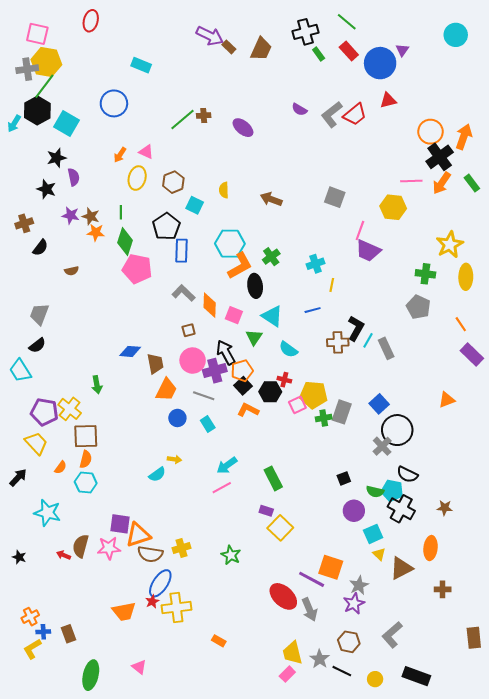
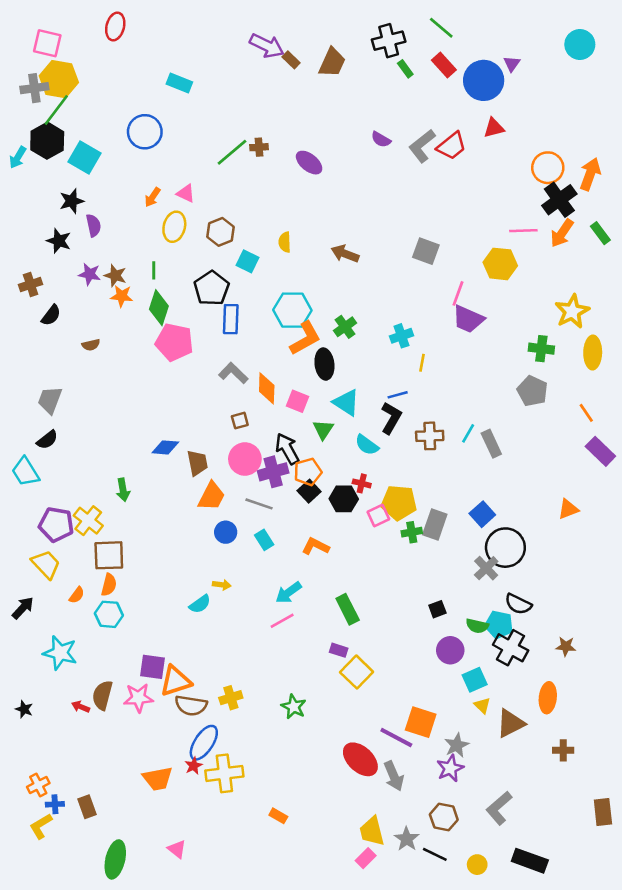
black L-shape: (356, 328) -> (391, 418), moved
orange L-shape: (248, 410) -> (315, 546), moved

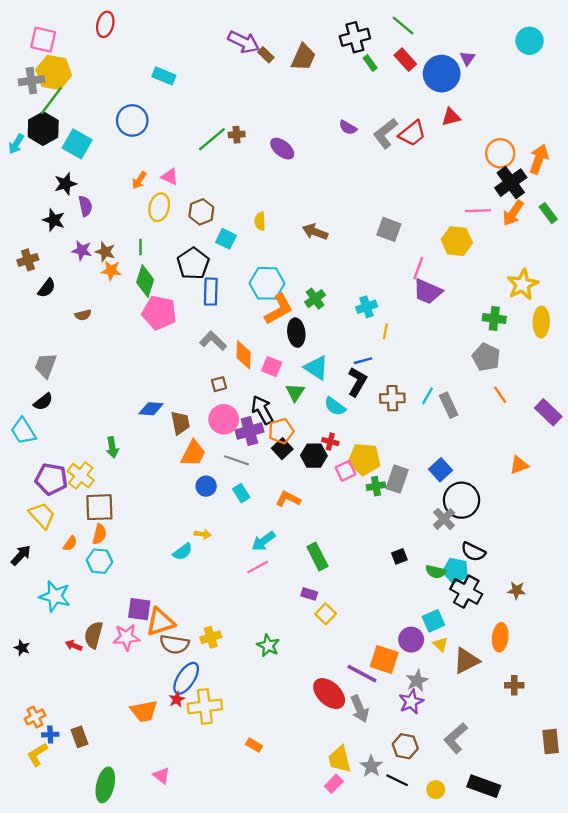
orange line: (586, 413) -> (500, 395), moved
purple circle: (450, 650) -> (411, 640), moved
yellow square: (357, 672) -> (326, 614), size x0.7

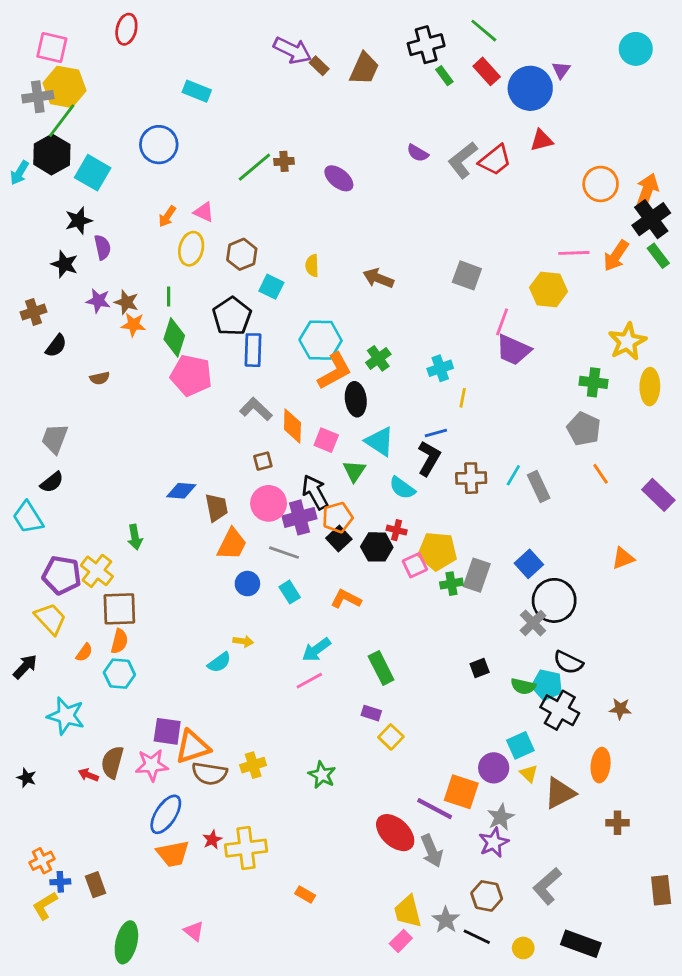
black cross: (511, 183) -> (651, 219), moved
blue ellipse: (186, 678) -> (166, 814), moved

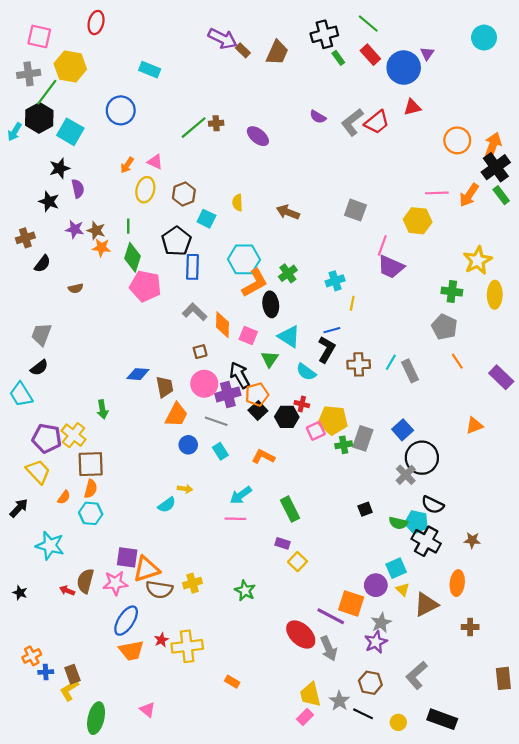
yellow hexagon: (65, 87) -> (70, 66), moved
pink line: (309, 681) -> (235, 519), turned 30
yellow L-shape: (45, 906) -> (69, 690), moved

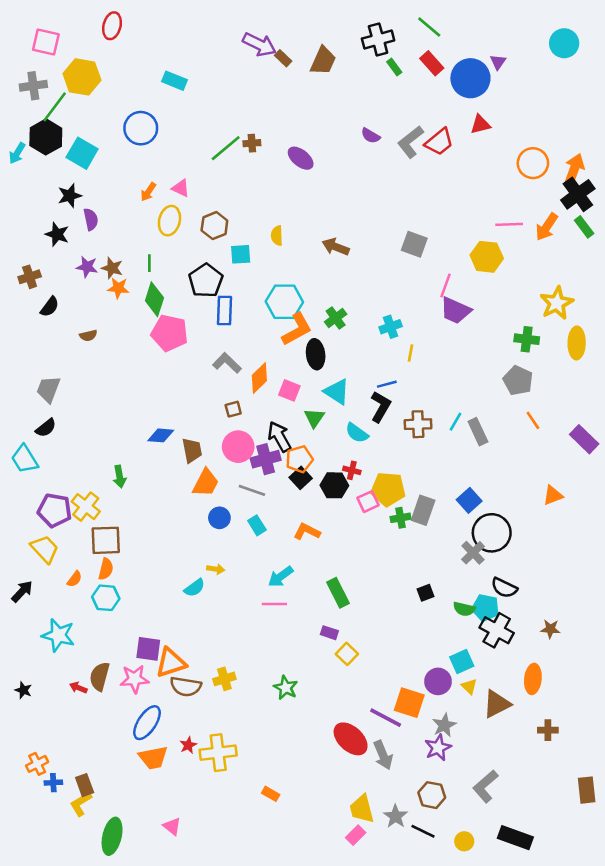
cyan square: (206, 219) -> (241, 254), turned -30
orange diamond: (223, 325) -> (259, 378), turned 44

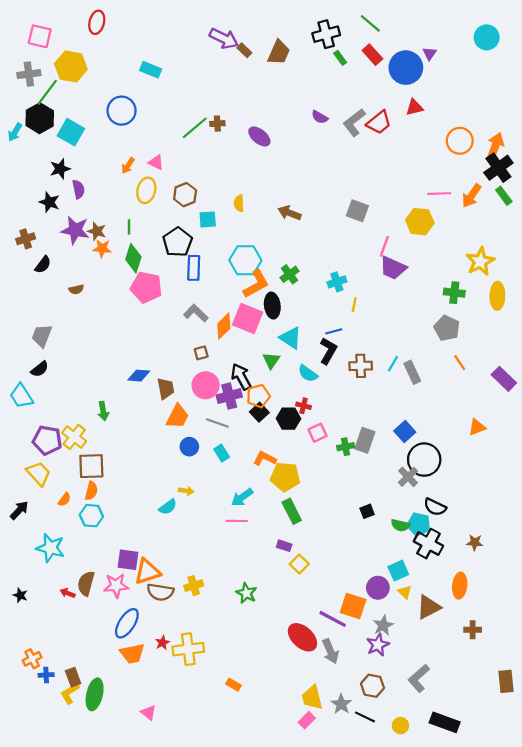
purple star: (87, 267) -> (75, 230), size x1.5
pink square: (289, 390) -> (248, 318), moved, size x1.6
yellow pentagon: (388, 489) -> (285, 477), moved
green ellipse: (112, 836) -> (95, 694), moved

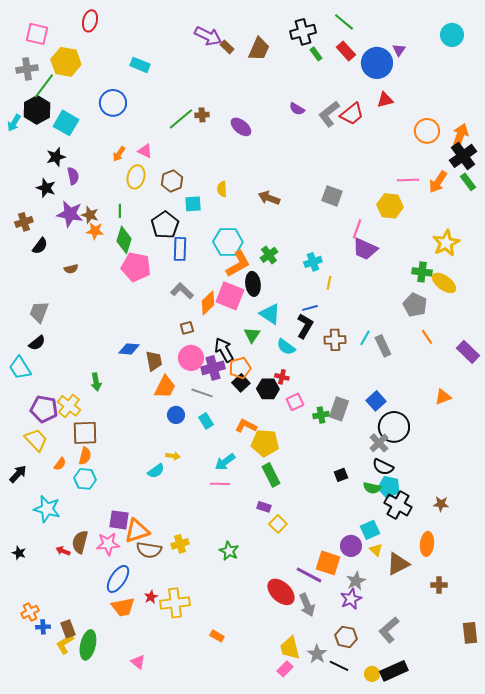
yellow ellipse: (497, 296) -> (444, 283), moved, turned -55
black semicircle: (435, 507) -> (383, 467), moved
black rectangle: (445, 722) -> (394, 671), moved, turned -44

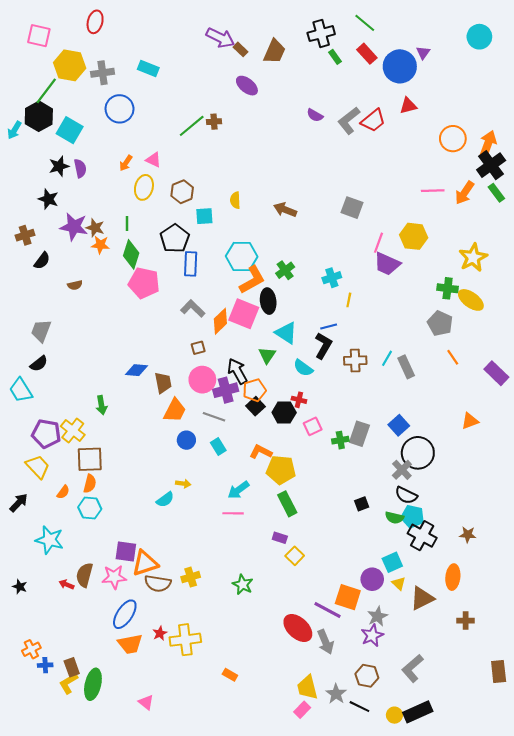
gray cross: (27, 69) -> (103, 73), moved
purple ellipse: (241, 127) -> (247, 86), moved
purple semicircle: (73, 176) -> (80, 168), moved
yellow hexagon: (390, 206) -> (414, 236), moved

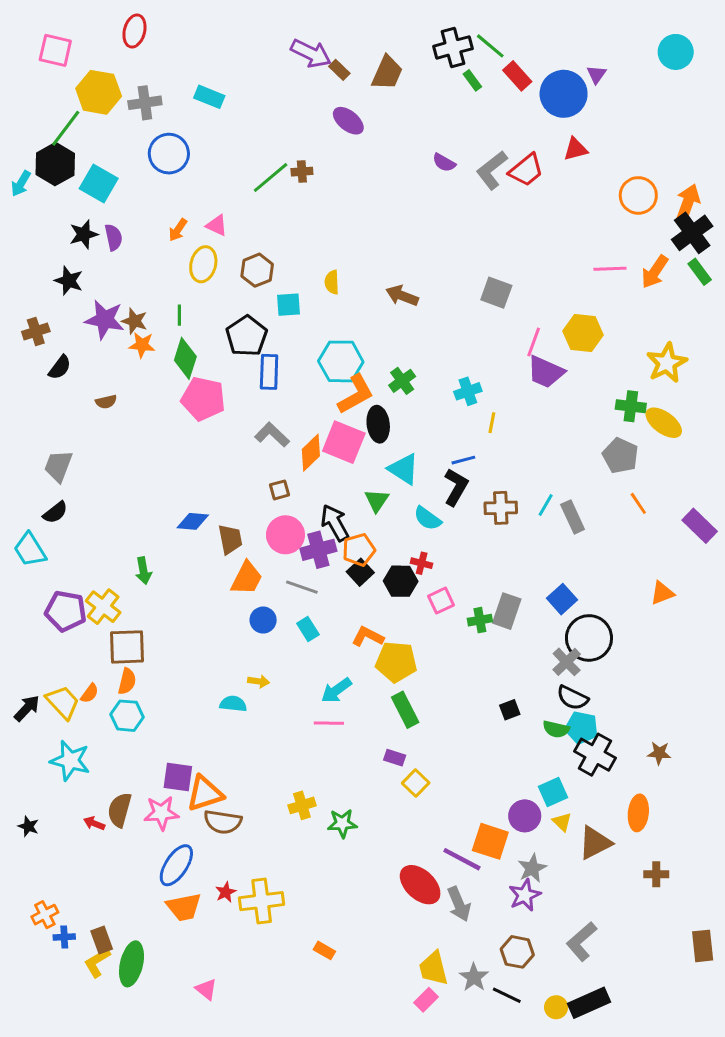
green line: (365, 23) -> (490, 46), moved
yellow trapezoid: (38, 467) -> (63, 702), moved
cyan semicircle: (165, 500) -> (233, 704), turned -138
yellow cross: (191, 577) -> (302, 805), moved
green star: (243, 584) -> (342, 823), turned -30

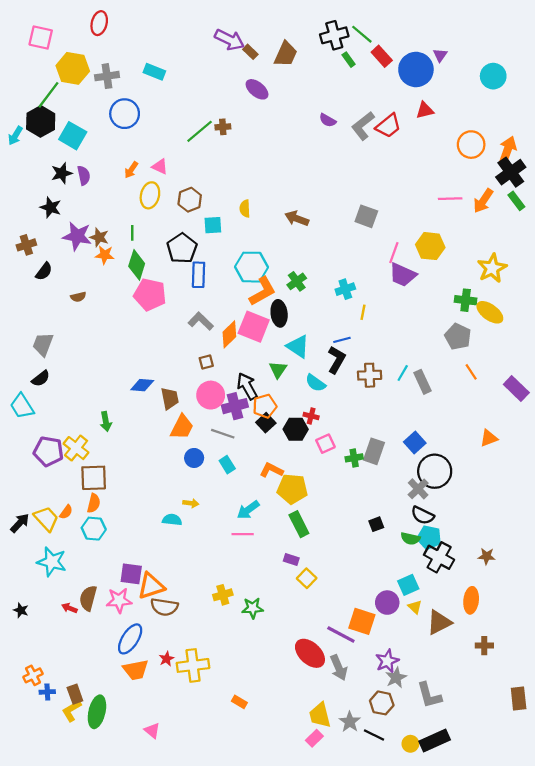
cyan circle: (676, 52) -> (493, 76), moved
gray star: (532, 868) -> (396, 678), moved
gray L-shape: (582, 941) -> (429, 695), turned -64

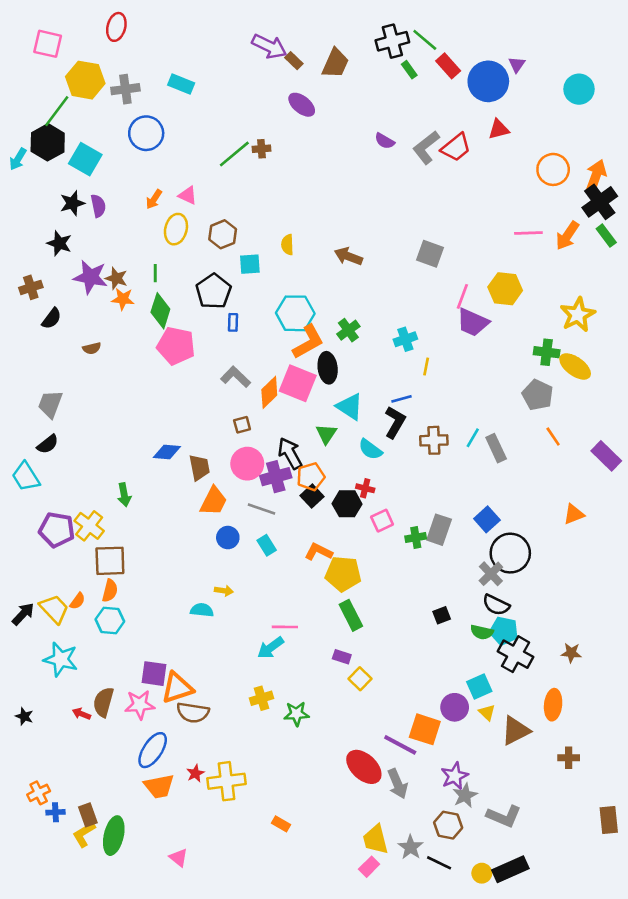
blue rectangle: (199, 275) -> (233, 322), size x0.6
cyan arrow: (248, 510) -> (271, 648), moved
gray L-shape: (429, 695) -> (504, 816), turned -52

